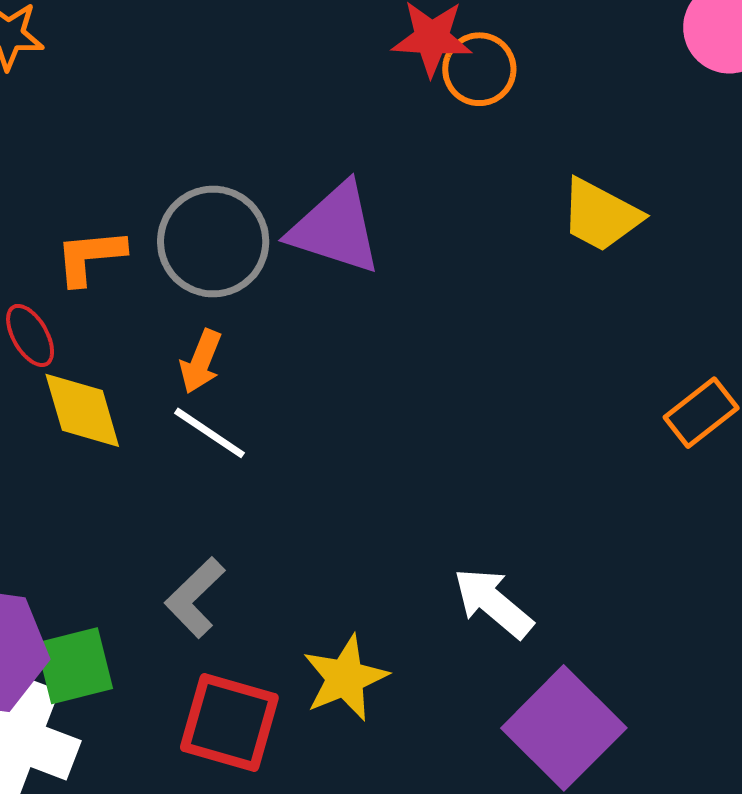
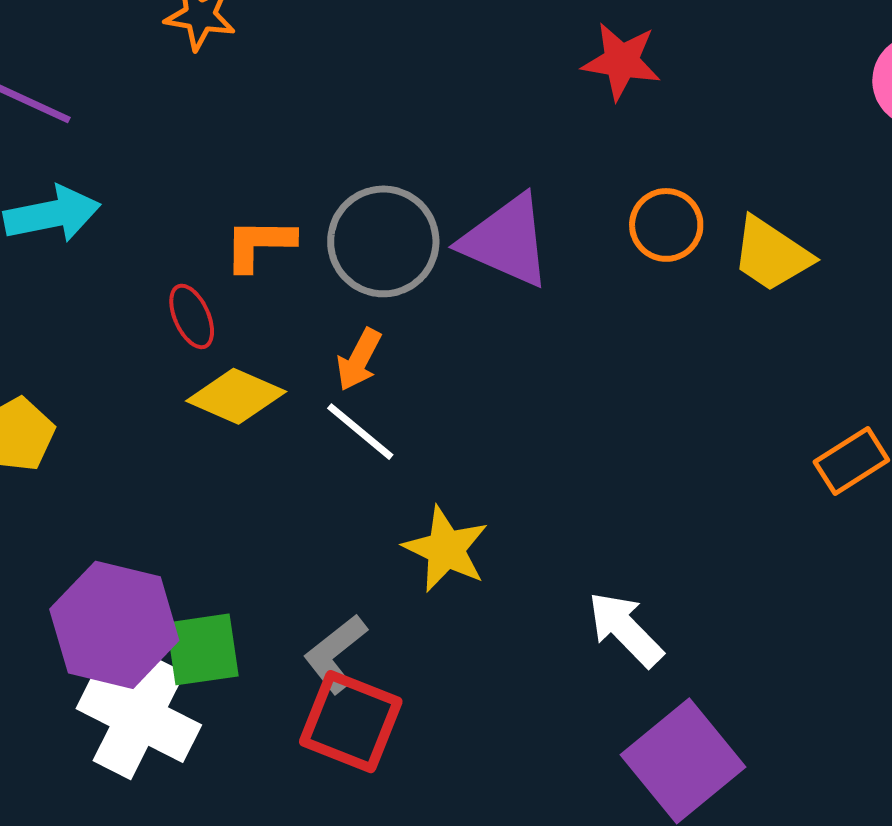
orange circle: (479, 69) -> (666, 225), moved
yellow diamond: (82, 410) -> (236, 396), turned -56
gray L-shape: (195, 597) -> (335, 654), moved
yellow star: (345, 678) -> (446, 549), moved, turned -30

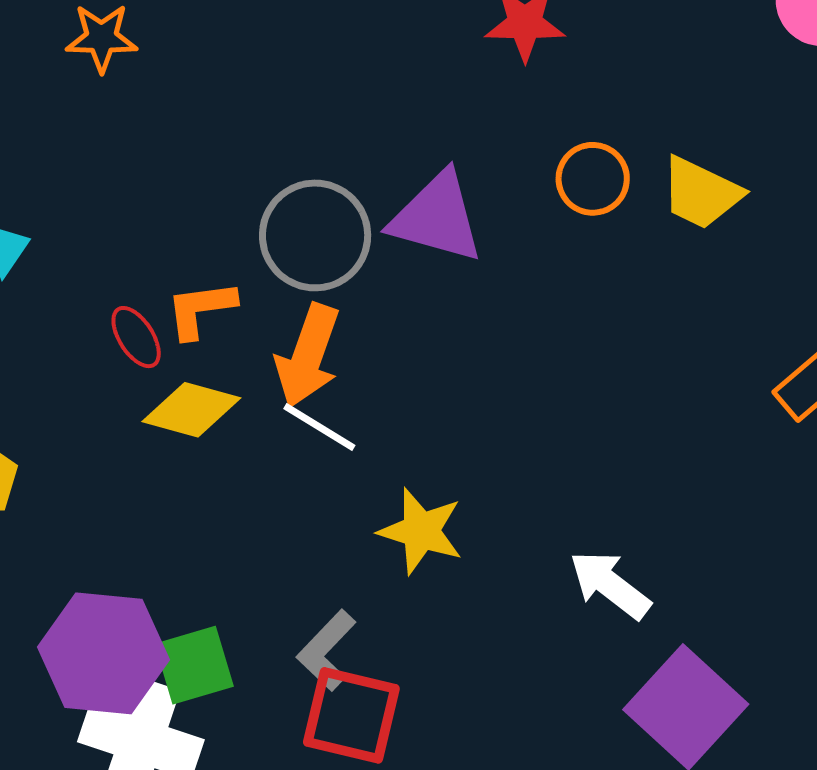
orange L-shape: (259, 244) -> (201, 309), moved
orange arrow: (359, 360) -> (308, 356), size x1.6

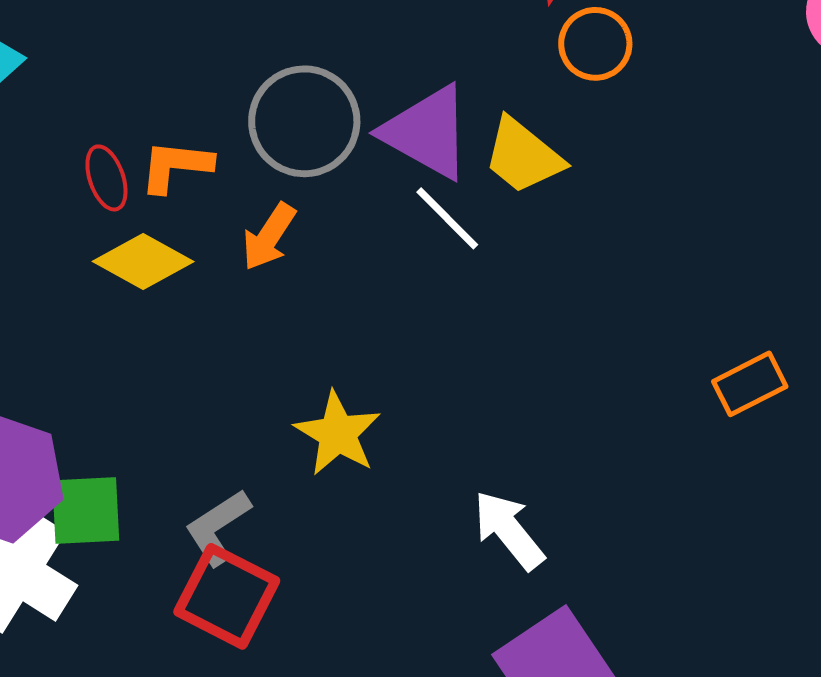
orange circle: (593, 179) -> (595, 44), moved
yellow trapezoid: (701, 193) -> (523, 156), moved
orange arrow: (308, 356) -> (269, 237), size x0.7
white line: (319, 427) -> (447, 218), moved

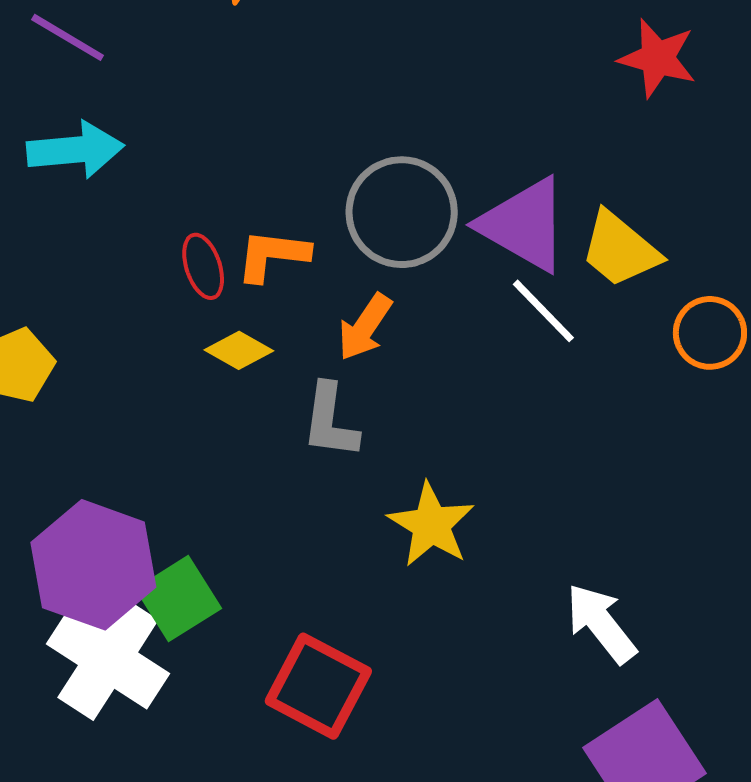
orange circle: (595, 44) -> (710, 333), moved
yellow diamond: (143, 262) -> (239, 350), size x0.7
green square: (86, 510) -> (178, 599), turned -30
gray L-shape: (218, 527) -> (330, 421), moved, turned -50

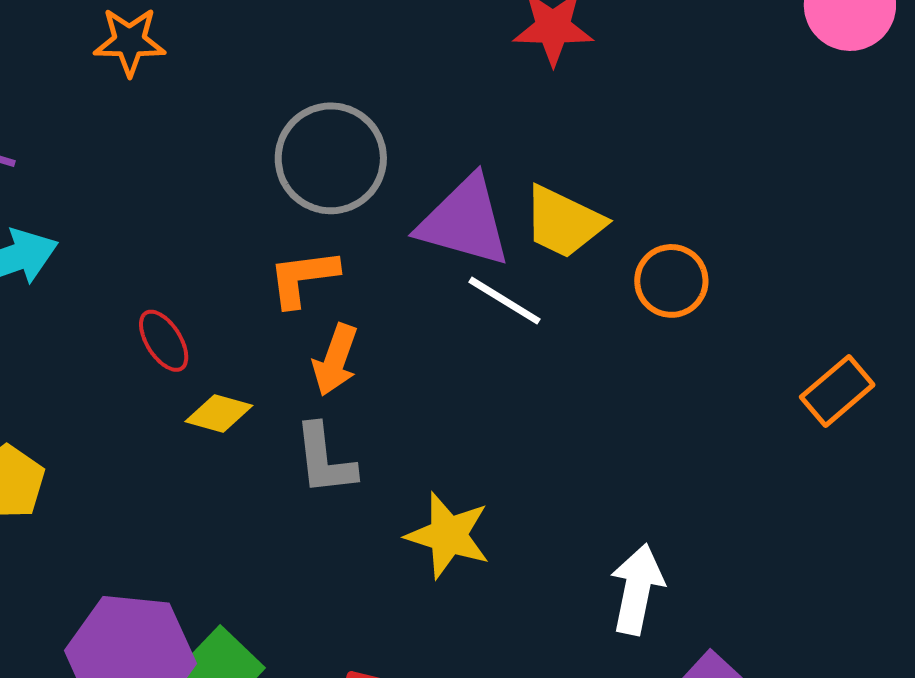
gray circle: (402, 212) -> (331, 158), moved
orange L-shape: (273, 255) -> (303, 278), moved
white arrow: (601, 623) -> (637, 589), turned 64

